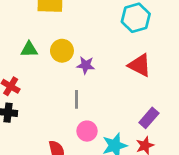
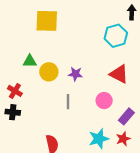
yellow circle: (62, 51) -> (49, 72), moved
pink circle: (87, 131) -> (104, 101), moved

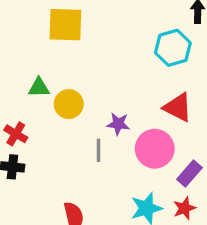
purple star: (75, 74) -> (118, 124), moved
pink circle: (104, 101) -> (155, 149), size x1.5

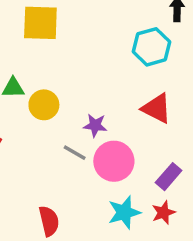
pink circle: (155, 149) -> (114, 161), moved
gray line: (98, 150) -> (75, 153), turned -60

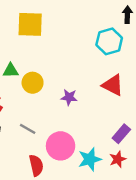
gray line: (75, 153) -> (28, 129), moved
pink circle: (114, 161) -> (61, 146), moved

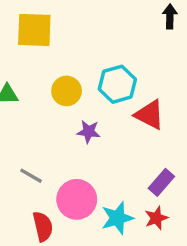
cyan hexagon: (109, 41) -> (117, 84), moved
yellow circle: (33, 83) -> (67, 91), moved

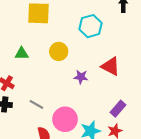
cyan hexagon: (117, 84) -> (90, 26), moved
purple star: (89, 132) -> (81, 77), moved

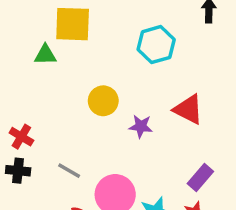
yellow circle: (59, 51) -> (103, 101), moved
green triangle: (22, 54) -> (45, 55), moved

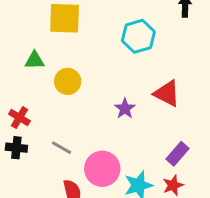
green triangle: (45, 55) -> (34, 60), moved
yellow circle: (103, 101) -> (68, 81), moved
purple star: (141, 126) -> (125, 109), turned 30

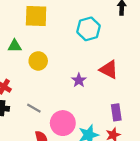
purple rectangle: (178, 154) -> (116, 112), turned -49

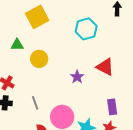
yellow square: (36, 16) -> (37, 17), turned -30
gray line: (34, 108) -> (35, 103), turned 40

